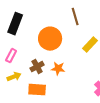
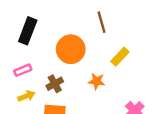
pink rectangle: (11, 56) -> (23, 70), turned 40
orange star: (58, 69) -> (97, 81), moved

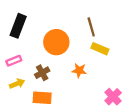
brown line: (102, 22) -> (91, 27), moved
yellow rectangle: (120, 57) -> (100, 49), turned 70

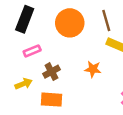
orange circle: (56, 42) -> (70, 23), moved
pink rectangle: (14, 61) -> (32, 51), moved

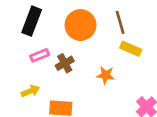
brown cross: (51, 72) -> (65, 63), moved

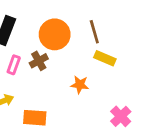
pink rectangle: (40, 55) -> (14, 65), turned -48
brown cross: (65, 63) -> (39, 61), moved

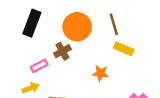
pink rectangle: (14, 65) -> (39, 66), moved, turned 42

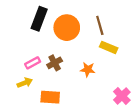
black rectangle: (32, 23) -> (39, 19), moved
brown cross: (62, 51) -> (55, 63), moved

